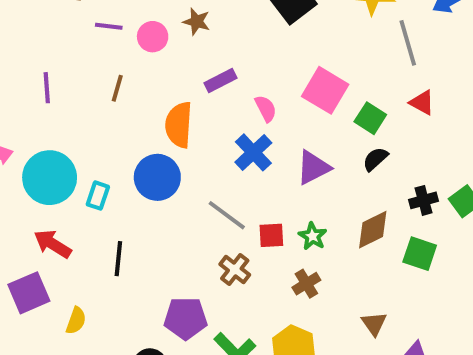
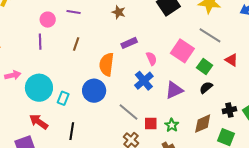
pink circle: (153, 37) -> (48, 20), moved
gray line: (408, 43) -> (210, 35), moved, turned -45

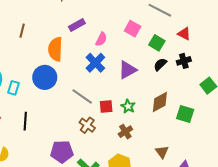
pink square: (182, 51) -> (133, 29), size x0.7
pink semicircle: (151, 59) -> (101, 39), turned 56
black cross: (229, 110) -> (184, 61), moved

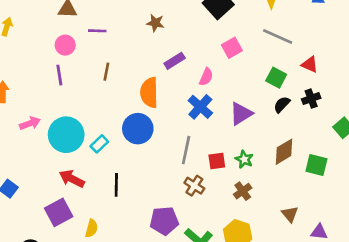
pink square: (133, 29) -> (232, 48), moved, turned 35
cyan rectangle: (14, 88) -> (99, 144), turned 32
gray line: (82, 96) -> (186, 150), turned 70

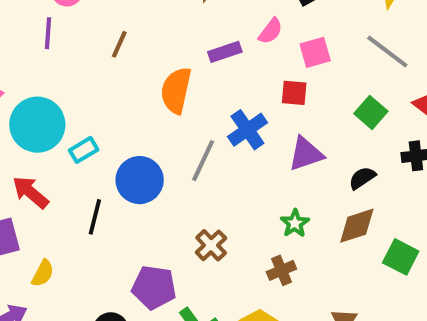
pink semicircle: (206, 77) -> (271, 31), moved
black semicircle: (282, 104) -> (362, 178), moved
blue circle: (138, 129) -> (140, 180), moved
gray line: (186, 150) -> (203, 161), moved
red square: (217, 161) -> (294, 93), moved

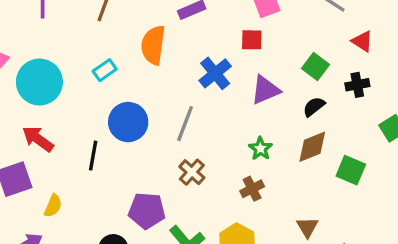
green square: (371, 112) -> (315, 66), moved
cyan rectangle: (84, 150) -> (105, 70), moved
gray line: (203, 161) -> (185, 124), moved

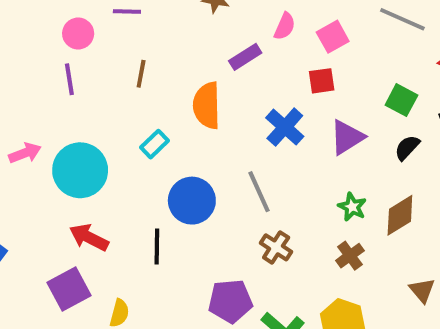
gray line: (185, 124) -> (259, 192), turned -36
brown diamond: (312, 147) -> (400, 215), moved

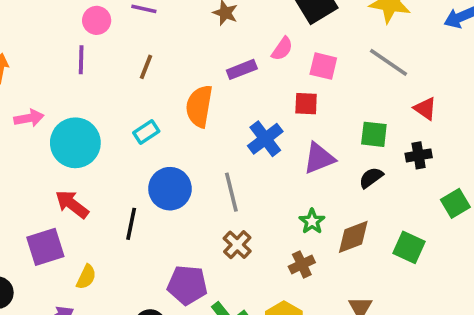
pink square: (333, 37) -> (323, 66), turned 32
green square: (401, 100) -> (374, 134), turned -32

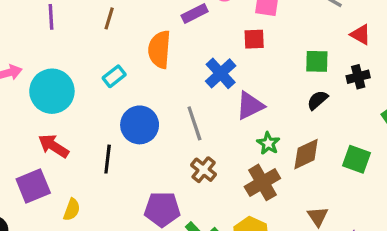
purple triangle: (319, 158) -> (250, 106), moved
brown cross: (302, 264) -> (262, 182), size x1.5

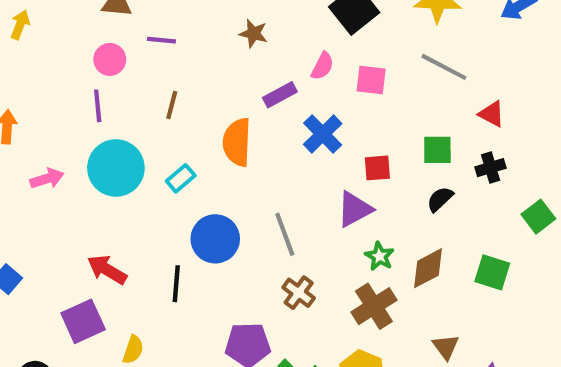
red square: (254, 39) -> (377, 168), moved
blue cross: (221, 73) -> (323, 134), moved
cyan circle: (52, 91) -> (116, 168), moved

